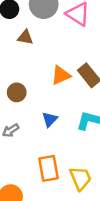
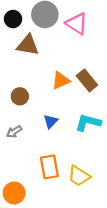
brown triangle: (25, 37) -> (28, 45), size x1.5
yellow trapezoid: (80, 178) -> (79, 176), turned 145

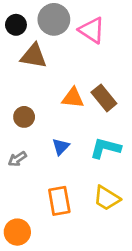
orange triangle: (61, 80) -> (73, 98), turned 30
yellow trapezoid: (79, 176) -> (107, 198), moved

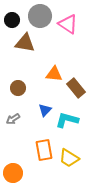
brown rectangle: (104, 98) -> (76, 88), moved
cyan L-shape: (105, 148) -> (67, 120), moved
yellow trapezoid: (107, 198) -> (69, 158), moved

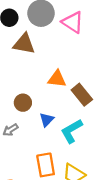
brown circle: (18, 88) -> (23, 103), moved
cyan L-shape: (67, 120) -> (72, 131), turned -45

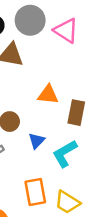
brown rectangle: (82, 95) -> (76, 113), turned 50

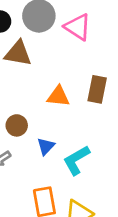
brown rectangle: (76, 113) -> (97, 89), moved

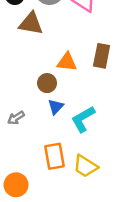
brown circle: (17, 125) -> (47, 83), moved

